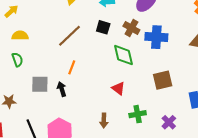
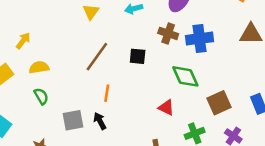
black square: (103, 27) -> (138, 56), moved
green diamond: (123, 55) -> (185, 76), moved
brown square: (163, 80) -> (219, 103), moved

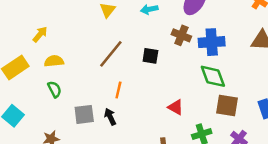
green diamond: (185, 76) -> (213, 76), moved
brown square: (219, 103) -> (227, 106), turned 30

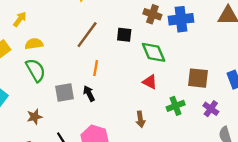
green diamond: (213, 76) -> (154, 52), moved
green semicircle: (54, 89) -> (36, 70), size x1.5

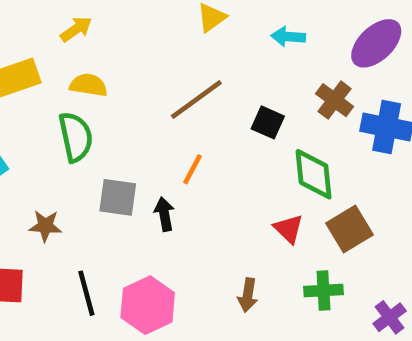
brown square: (198, 78) -> (349, 229), moved, turned 35

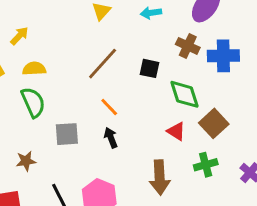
orange line: (192, 169) -> (109, 107), turned -60
black arrow: (164, 214) -> (111, 138), moved
brown arrow: (248, 295) -> (160, 177), size x1.6

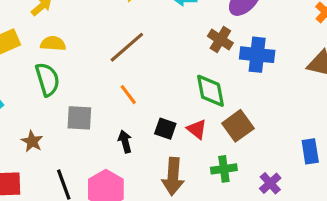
black square: (150, 68) -> (165, 129), moved
black arrow: (111, 138) -> (125, 142), moved
brown star: (26, 161) -> (32, 141), turned 30

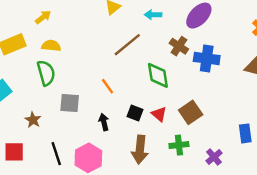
brown line: (127, 47) -> (127, 45), moved
green diamond: (210, 91) -> (158, 75), moved

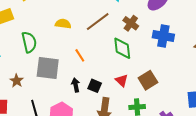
yellow semicircle: (51, 46) -> (63, 24), moved
brown cross: (179, 46) -> (131, 23), moved
gray square: (70, 103) -> (48, 68), size x1.4
black square: (135, 113) -> (95, 86), moved

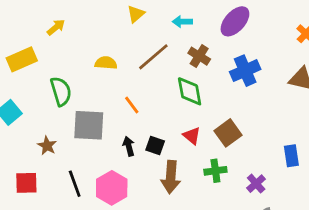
blue cross: (163, 36) -> (245, 71), turned -30

